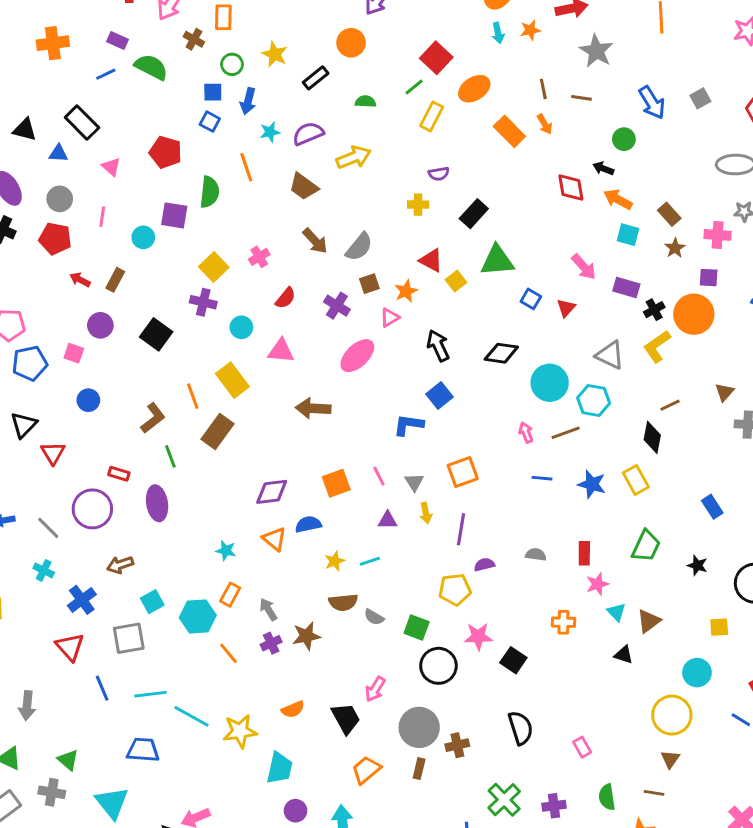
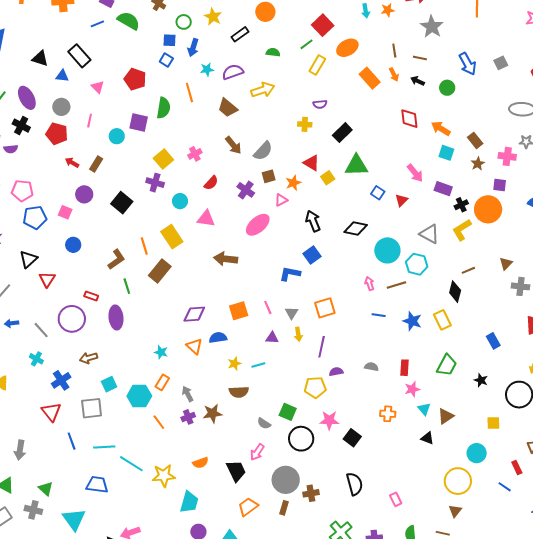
black arrow: (603, 168) -> (418, 81), moved
gray semicircle: (374, 617) -> (264, 423), moved

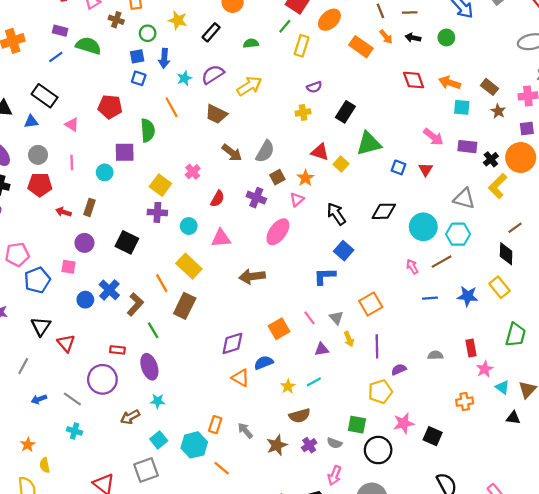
cyan star: (161, 352) -> (158, 401), moved
blue cross: (61, 380) -> (109, 290), moved
purple cross: (188, 417) -> (309, 445), moved

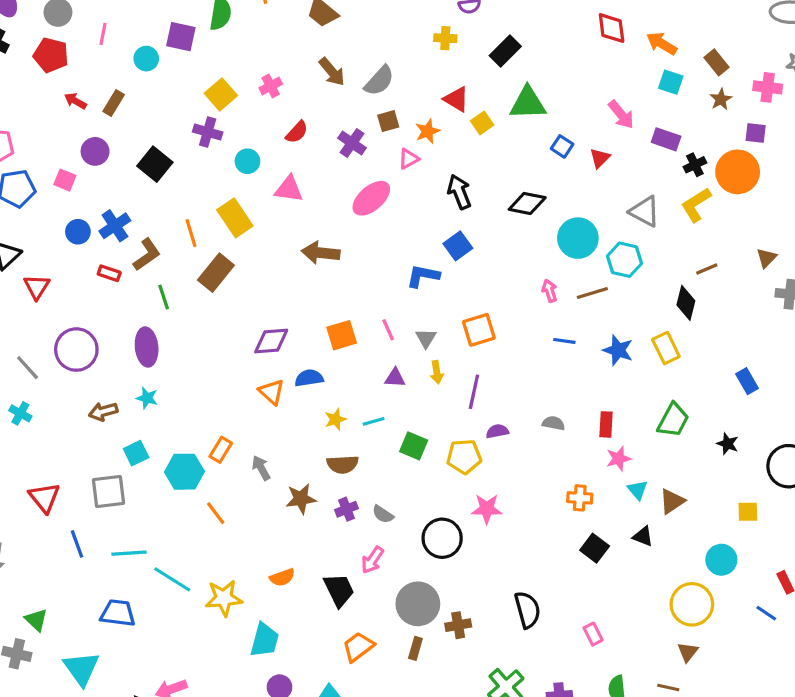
red rectangle: (117, 350) -> (109, 273), moved
green square: (357, 425) -> (414, 446), moved
black square: (433, 436) -> (595, 548), moved

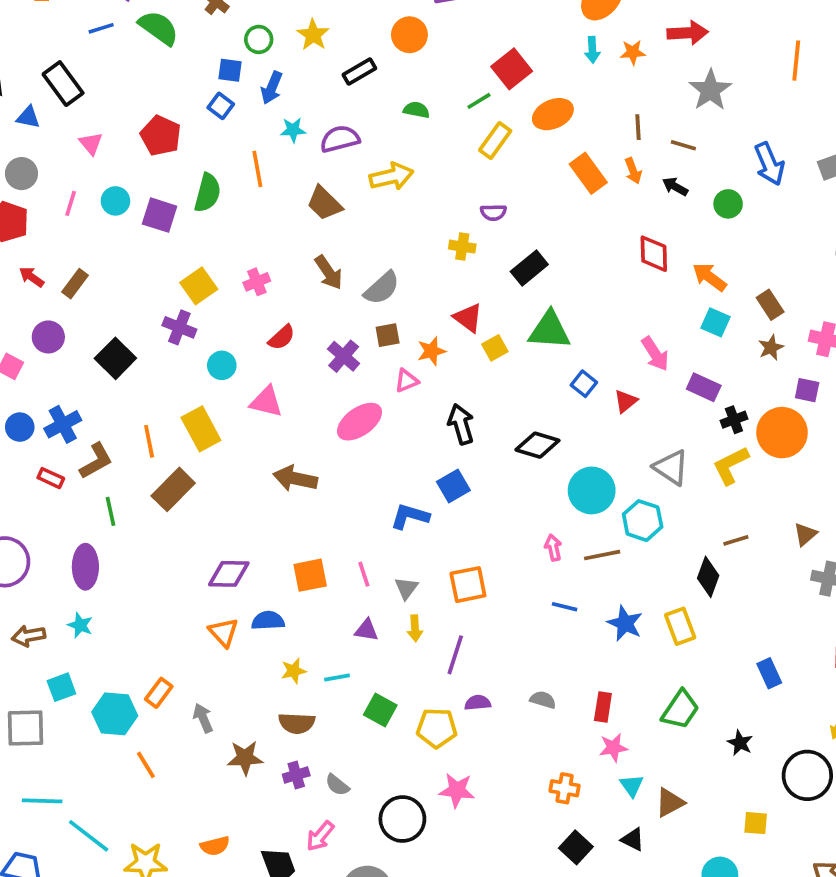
cyan circle: (146, 59) -> (115, 201), moved

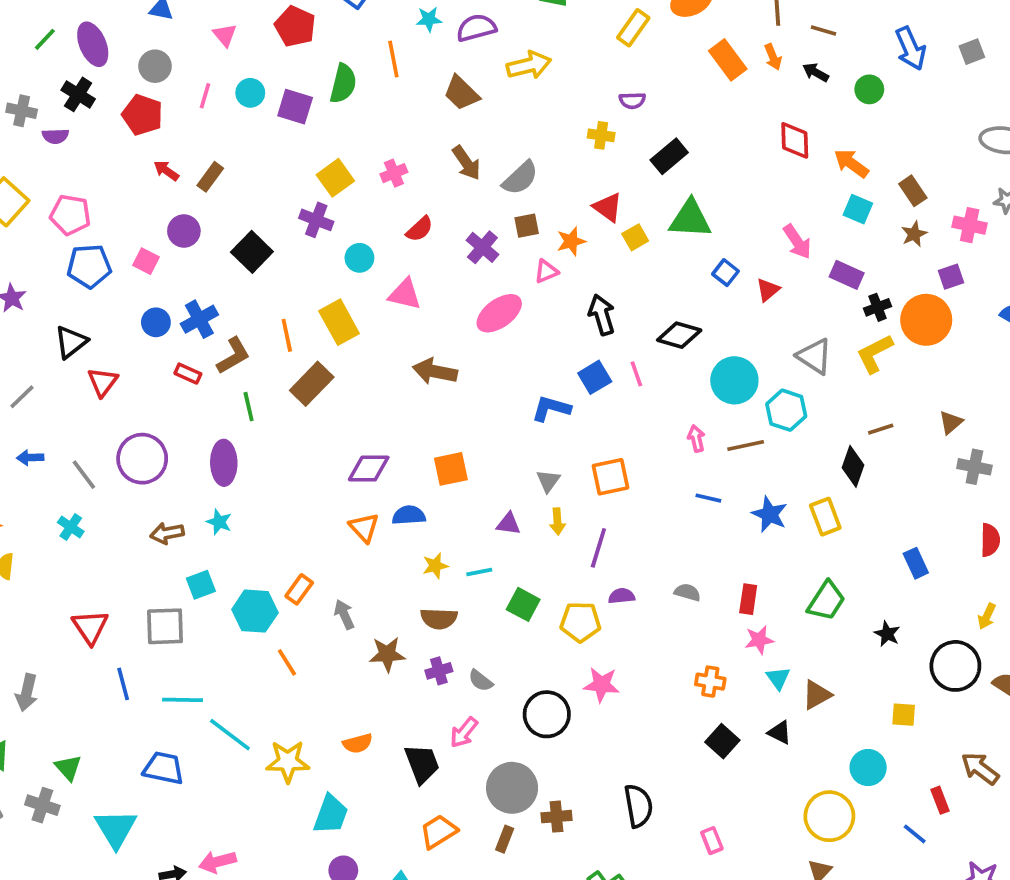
purple square: (807, 390) -> (951, 277), turned -30
pink line: (364, 574) -> (636, 374), moved

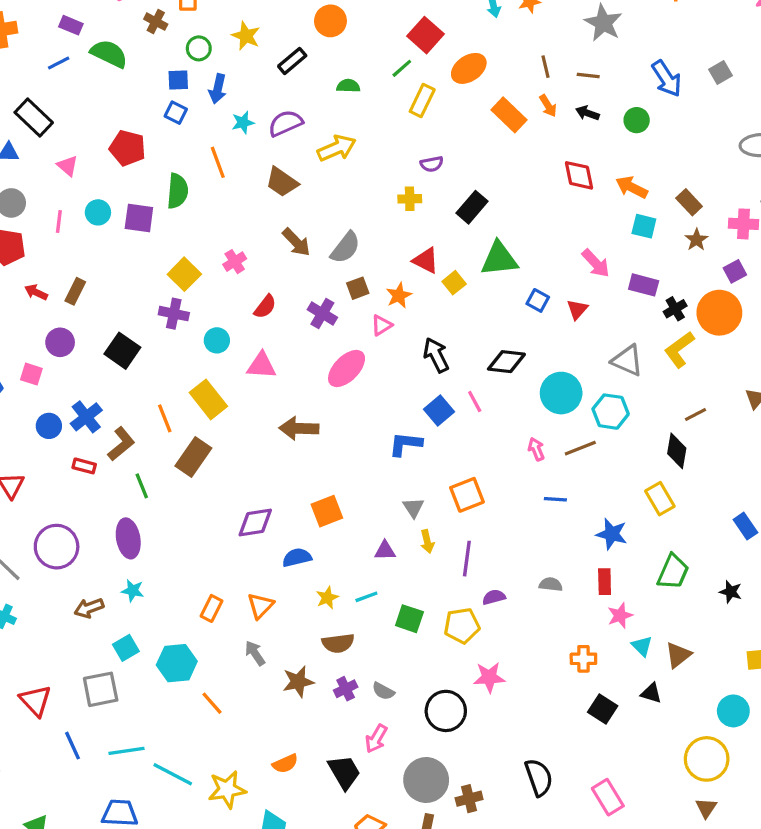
blue star: (770, 514) -> (612, 534), moved
orange triangle: (364, 528) -> (260, 606), moved, turned 36
orange rectangle: (299, 589) -> (211, 608), moved
pink rectangle: (712, 841) -> (608, 797), size x1.5

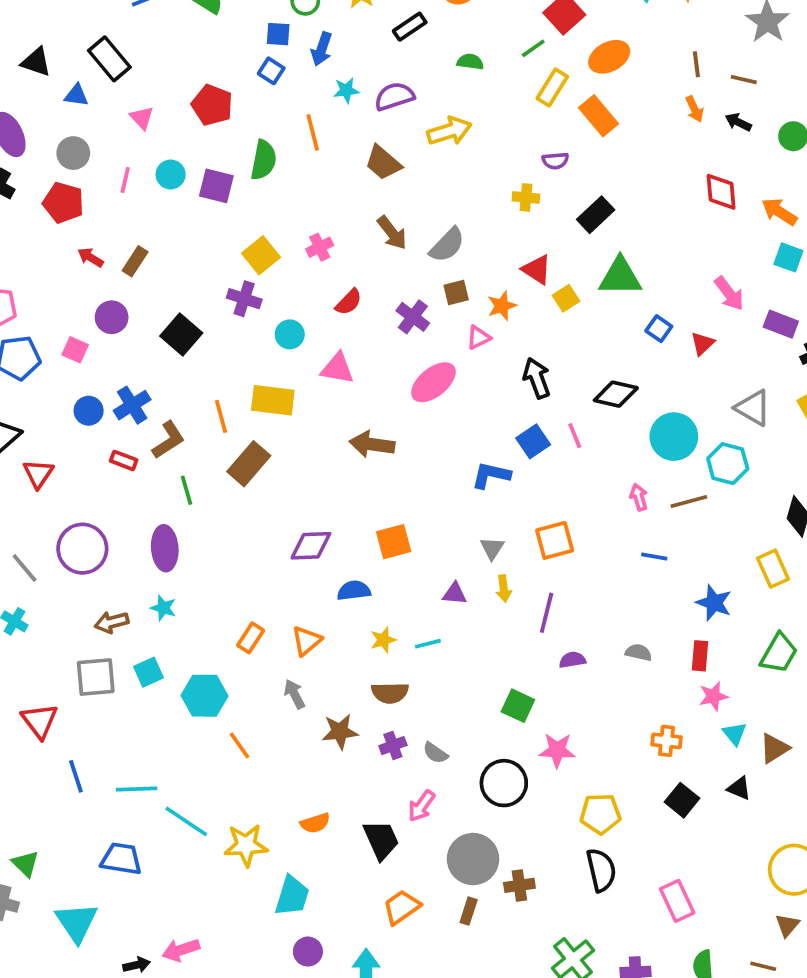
orange rectangle: (509, 115) -> (598, 116), moved
yellow rectangle: (208, 399) -> (273, 400), turned -51
green square: (409, 619) -> (518, 706), moved
yellow pentagon: (462, 626) -> (600, 814), moved
gray square: (101, 689) -> (96, 677), moved

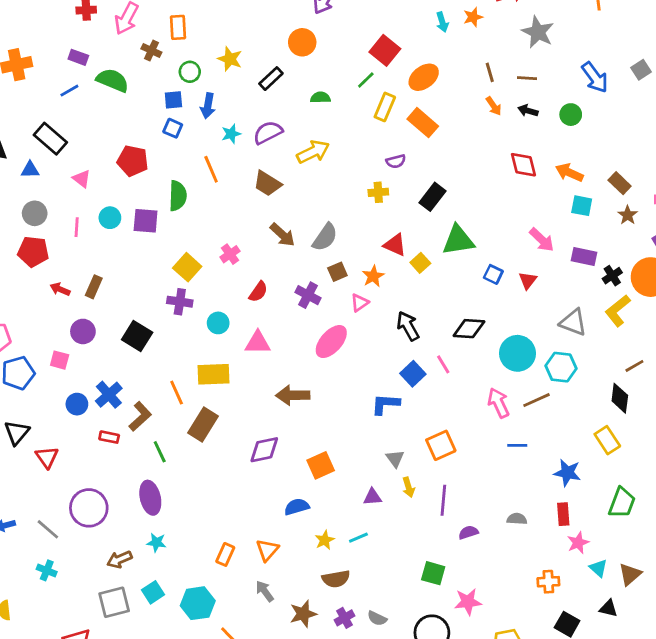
pink arrow: (639, 497) -> (498, 403), size x1.5
purple diamond: (311, 546) -> (264, 450), moved

